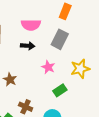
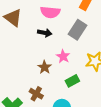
brown star: (10, 79) -> (45, 67), moved

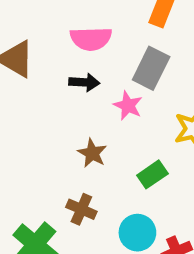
pink star: (63, 56) -> (128, 106), moved

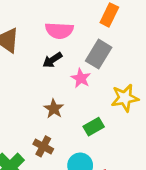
black arrow: (84, 82) -> (52, 60), turned 138

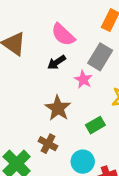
pink semicircle: (59, 31) -> (63, 35), turned 40
brown star: (54, 109) -> (58, 108), size x1.4

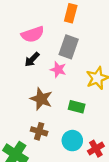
pink semicircle: (63, 35) -> (33, 34), turned -50
green rectangle: (95, 125) -> (77, 107), turned 56

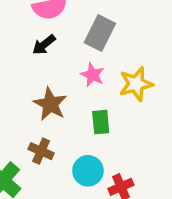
pink star: (58, 70) -> (92, 75), moved
green rectangle: (77, 107) -> (101, 122), turned 63

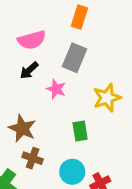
pink star: (92, 75) -> (56, 89), moved
brown star: (50, 104) -> (22, 128), moved

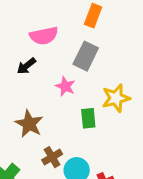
black arrow: (29, 70) -> (26, 66), moved
green rectangle: (80, 131) -> (88, 118), moved
brown cross: (33, 158) -> (52, 157), moved, turned 36

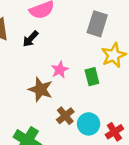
gray rectangle: (86, 56) -> (97, 24), moved
pink star: (65, 86) -> (60, 70), moved, turned 30

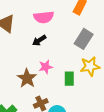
black arrow: (30, 39) -> (39, 40), moved

